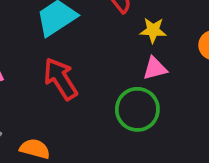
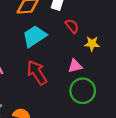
pink triangle: (155, 68) -> (75, 66), moved

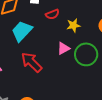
red semicircle: (72, 26) -> (52, 14), turned 120
green circle: (83, 91) -> (86, 54), moved

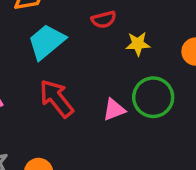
pink triangle: (63, 48) -> (114, 110), moved

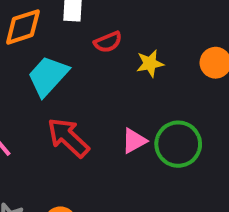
green circle: (153, 97) -> (178, 144), moved

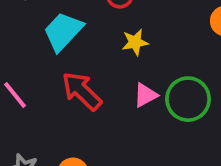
yellow star: (150, 63) -> (135, 42), moved

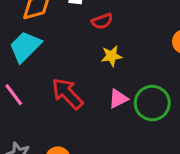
cyan trapezoid: (63, 31) -> (25, 47), moved

